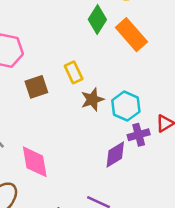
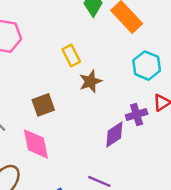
brown square: (36, 87) -> (43, 105), moved
cyan hexagon: (126, 106) -> (147, 66), moved

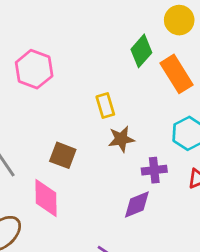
brown square: (43, 105) -> (63, 155), turned 30
purple cross: (137, 115) -> (154, 170), moved

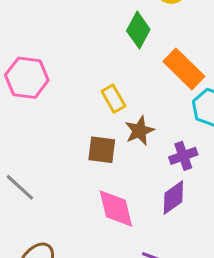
orange rectangle: (176, 74) -> (184, 69), moved
brown square: (63, 155) -> (102, 150), moved
pink diamond: (46, 198) -> (116, 208), moved

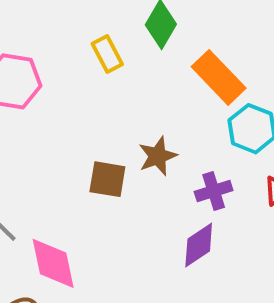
yellow rectangle: (113, 99) -> (107, 54), moved
pink diamond: (116, 208) -> (53, 263), moved

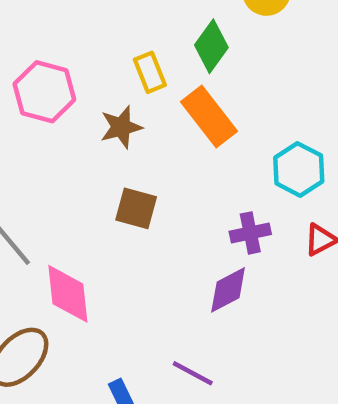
orange rectangle: (219, 77) -> (209, 116), moved
brown star: (158, 156) -> (121, 127), moved

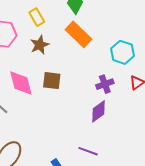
yellow rectangle: (150, 72) -> (37, 17), moved
pink diamond: (68, 294) -> (21, 83), moved

